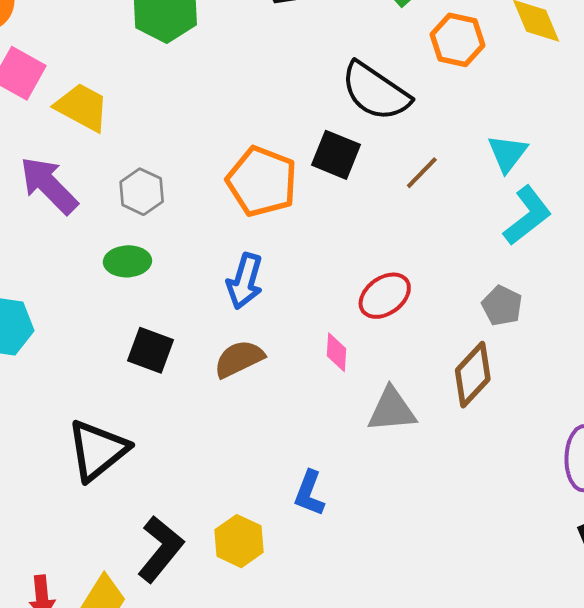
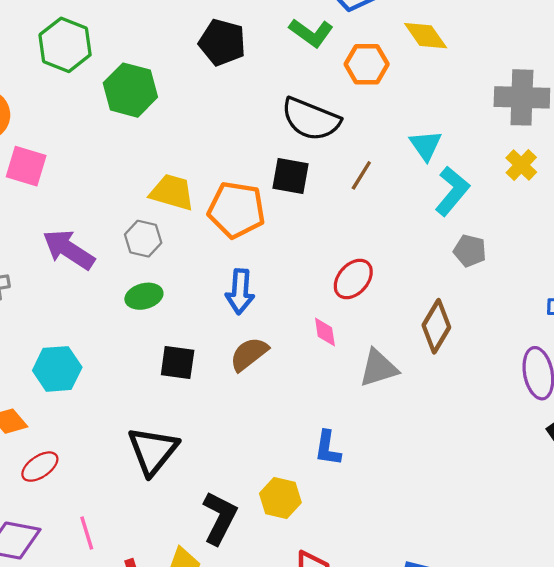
yellow trapezoid: (82, 107) -> (172, 192), moved
gray pentagon: (502, 306) -> (470, 251), moved

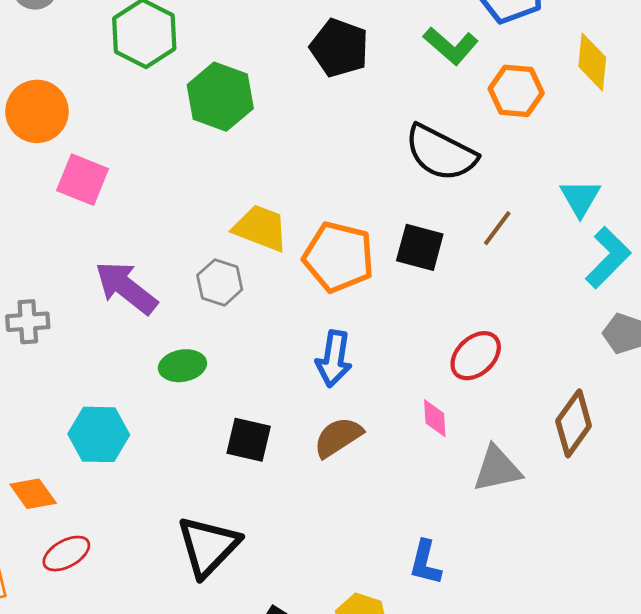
yellow diamond: (426, 36) -> (592, 62), turned 36
black square: (290, 176) -> (420, 247), moved
green ellipse: (144, 296) -> (182, 366), moved

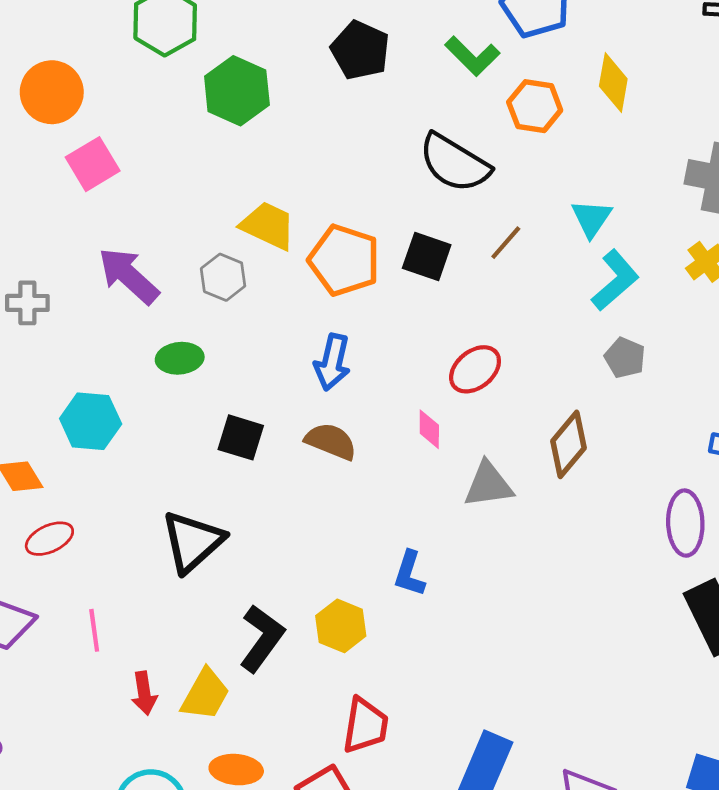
pink square: (83, 180) -> (93, 164), turned 33
brown semicircle: (338, 437) -> (331, 441), turned 51

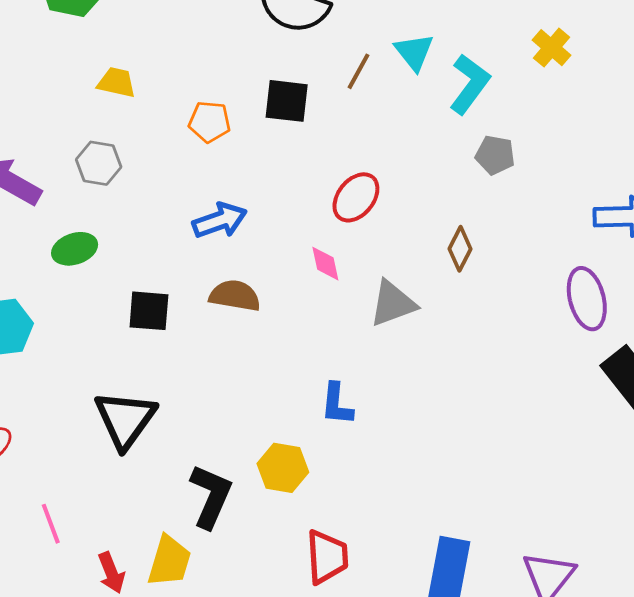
cyan triangle: (591, 218) -> (414, 52), moved
yellow trapezoid: (268, 226) -> (117, 82), moved, size x0.7
orange pentagon: (344, 260) -> (210, 122), size x0.6
blue arrow: (332, 362) -> (220, 221), turned -110
brown diamond: (568, 444) -> (460, 249), size x0.7

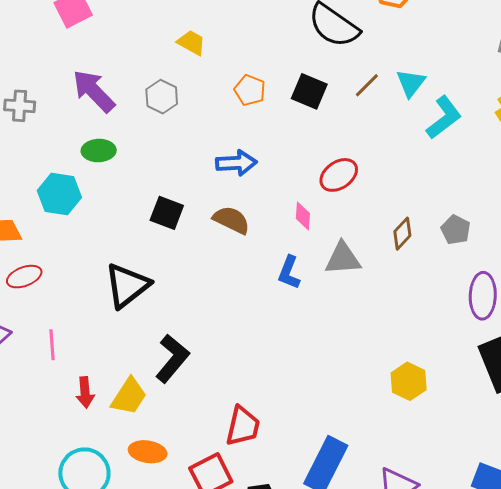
gray pentagon: (495, 155) -> (456, 230), moved
green ellipse: (75, 249) -> (99, 151), moved
blue L-shape: (337, 404) -> (289, 272), moved
yellow hexagon: (283, 468) -> (409, 381), moved

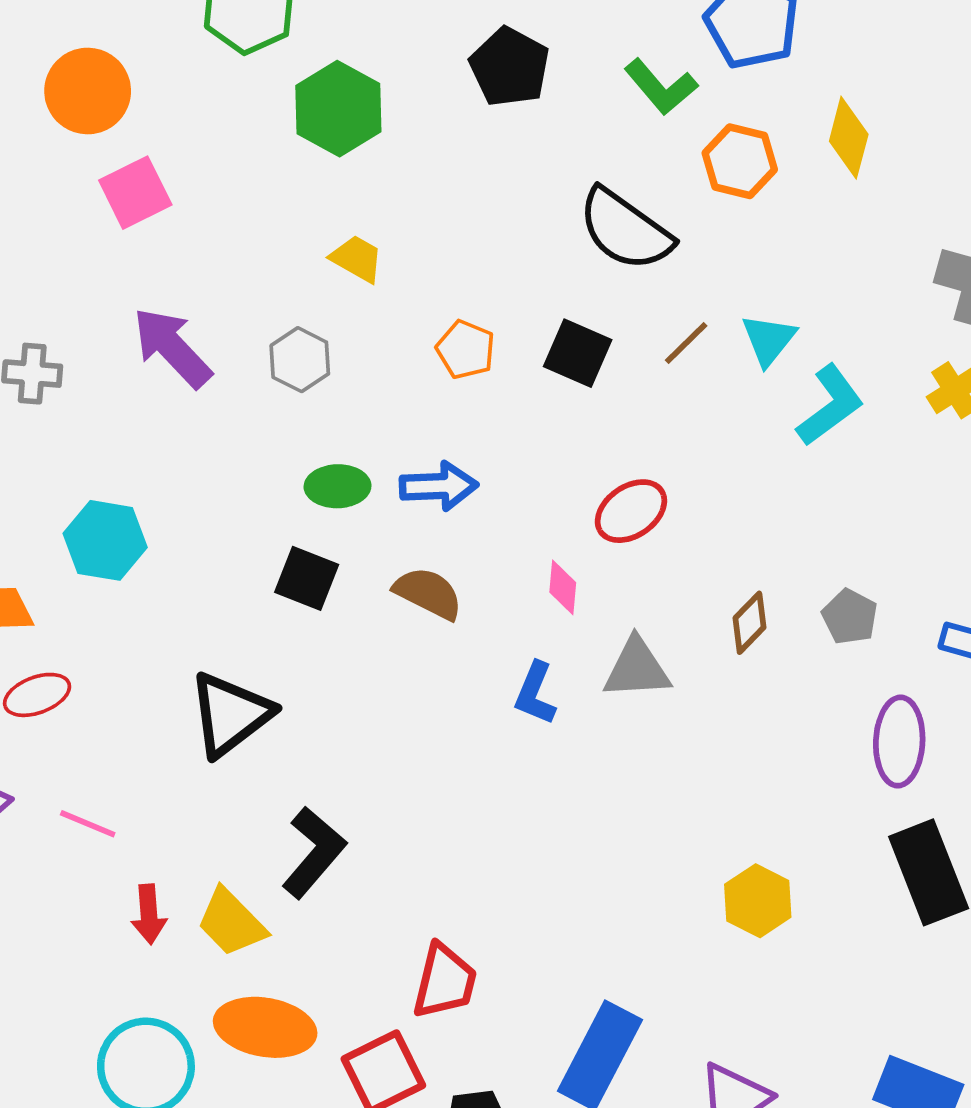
green ellipse: (99, 151) -> (338, 486), moved
pink line: (52, 345) -> (88, 824), turned -64
yellow trapezoid: (129, 396) -> (231, 922), turned 102
orange ellipse: (148, 452) -> (265, 1027), size x1.4

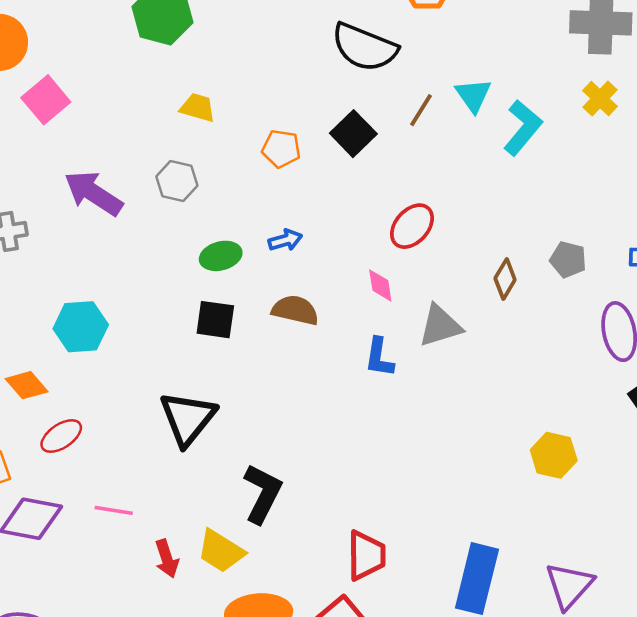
black square: (578, 353) -> (353, 134), turned 36
blue arrow: (439, 486) -> (285, 240), size x0.7

